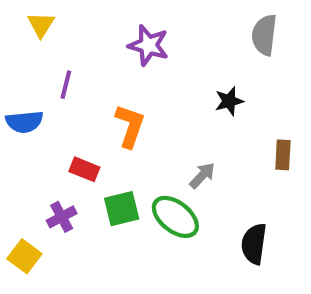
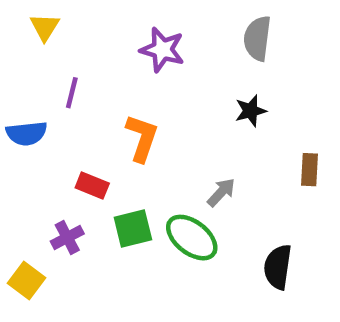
gray semicircle: (264, 35) -> (257, 38), moved

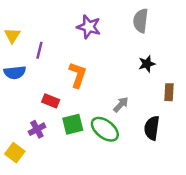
yellow triangle: (45, 27) -> (12, 35), moved
black star: (251, 111) -> (147, 64), moved
black semicircle: (278, 267) -> (152, 128), moved

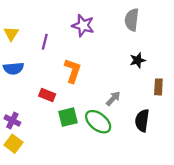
purple line: (39, 50) -> (45, 42), moved
purple cross: (37, 129) -> (12, 121), moved, turned -35

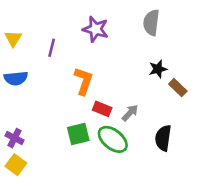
brown rectangle: (158, 87) -> (178, 88), moved, turned -49
red rectangle: (47, 95) -> (102, 109), moved

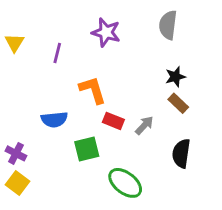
blue semicircle: (16, 78) -> (54, 119), moved
orange L-shape: (84, 81) -> (93, 90), turned -36
brown rectangle: (178, 88) -> (178, 103), moved
green ellipse: (113, 139) -> (125, 183), moved

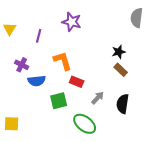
gray semicircle: (168, 25) -> (137, 18), moved
gray arrow: (144, 125) -> (98, 98), moved
purple cross: (16, 153) -> (22, 65), moved
yellow square: (17, 183) -> (12, 124), turned -35

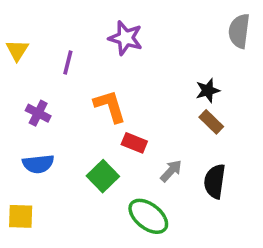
blue semicircle: (37, 81) -> (38, 164), moved
green square: (59, 101) -> (103, 176), turned -30

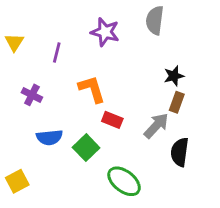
gray semicircle: (239, 31) -> (155, 20), moved
brown rectangle: (211, 122) -> (177, 102), turned 66
blue semicircle: (38, 164) -> (49, 137), moved
gray arrow: (171, 171) -> (156, 126), moved, size x1.4
yellow square: (21, 216) -> (17, 181), turned -30

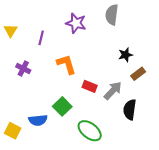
brown rectangle: (177, 102) -> (138, 74), moved, turned 32
red rectangle: (112, 120) -> (90, 86), moved
blue semicircle: (49, 137) -> (38, 120), moved
yellow square: (17, 181) -> (13, 131), turned -35

